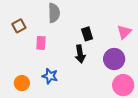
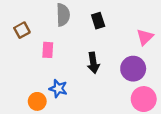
black rectangle: (87, 34) -> (98, 21), moved
orange circle: (22, 83) -> (37, 101), moved

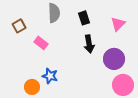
pink triangle: (145, 37) -> (118, 24), moved
pink rectangle: (48, 50) -> (41, 43), turned -56
black arrow: (93, 63) -> (89, 44), moved

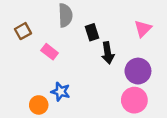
black rectangle: (84, 18) -> (92, 32), moved
pink circle: (123, 85) -> (134, 100), moved

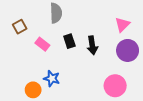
black rectangle: (92, 32) -> (69, 41), moved
purple circle: (138, 71) -> (128, 50), moved

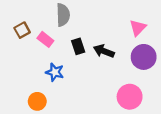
pink rectangle: (42, 44) -> (45, 39), moved
black arrow: (92, 45) -> (104, 51), turned 120
blue star: (52, 78) -> (55, 72), moved

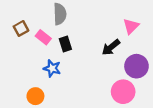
black rectangle: (78, 46) -> (65, 44), moved
black arrow: (104, 51) -> (111, 47), moved, turned -60
purple circle: (144, 57) -> (136, 66), moved

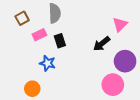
brown square: (21, 28) -> (22, 18), moved
pink rectangle: (43, 37) -> (39, 35), turned -64

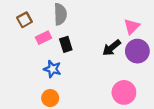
purple circle: (125, 61) -> (137, 51), moved
orange circle: (32, 89) -> (50, 98), moved

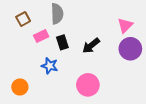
black arrow: (112, 48) -> (91, 46), moved
pink circle: (124, 92) -> (88, 85), moved
orange circle: (50, 98) -> (20, 87), moved

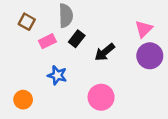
brown square: (23, 19) -> (27, 22), turned -32
black rectangle: (62, 42) -> (77, 39), moved, turned 56

